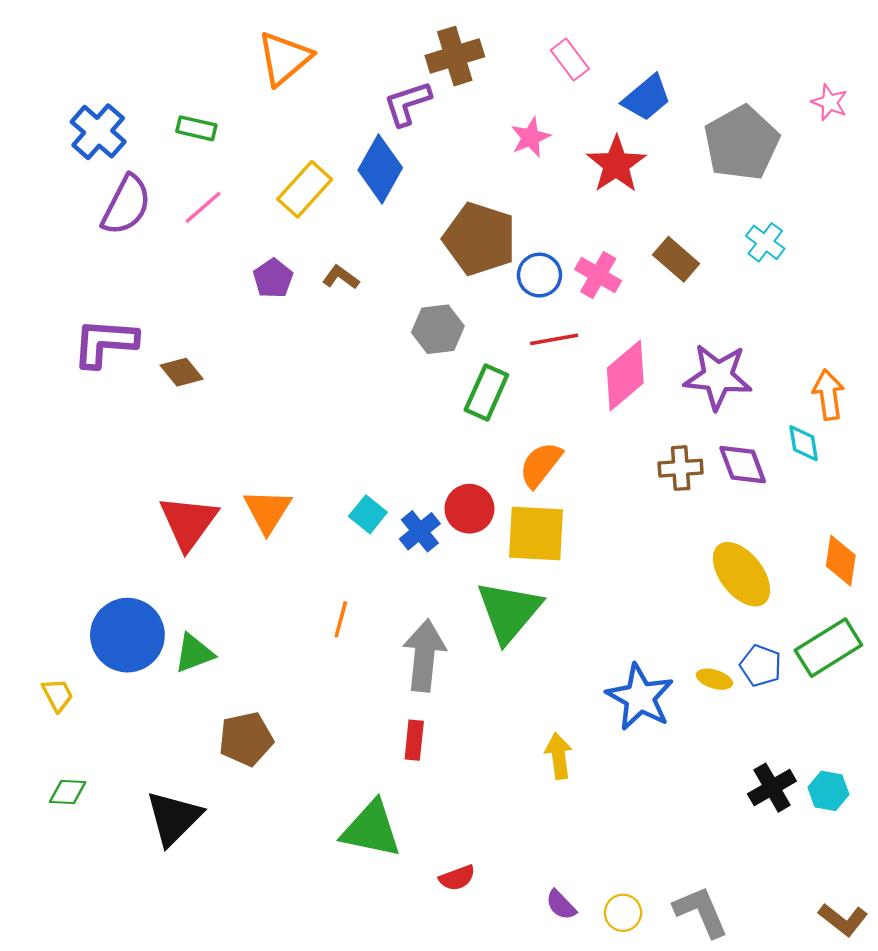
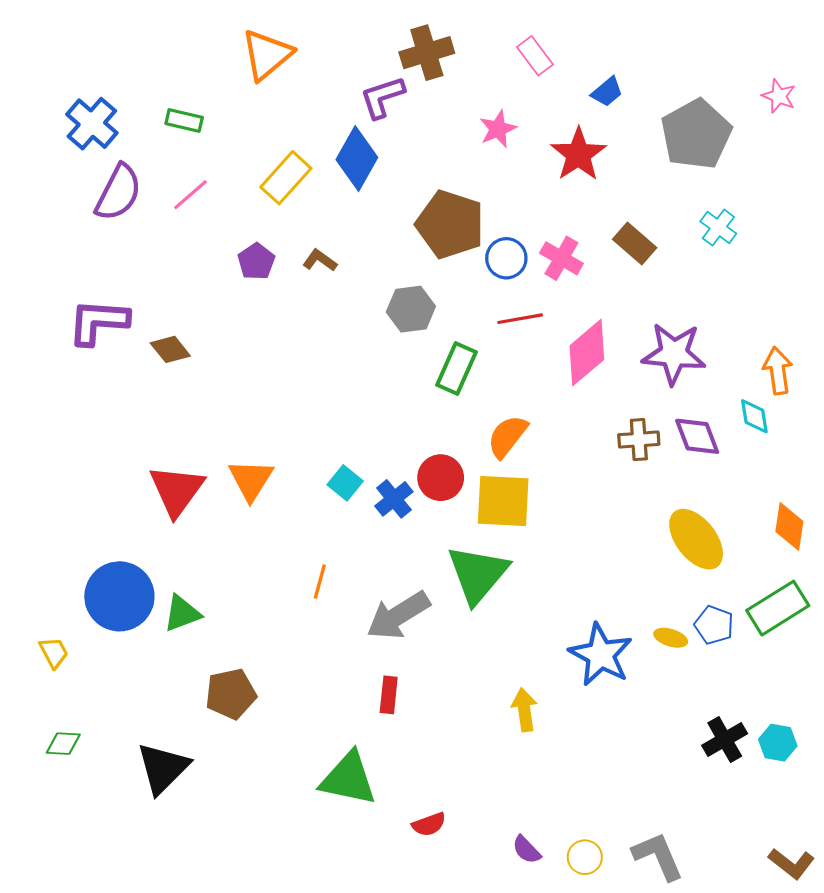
blue trapezoid: (647, 98) -> (607, 92), size x0.7
gray arrow: (424, 655) -> (398, 615), turned -128

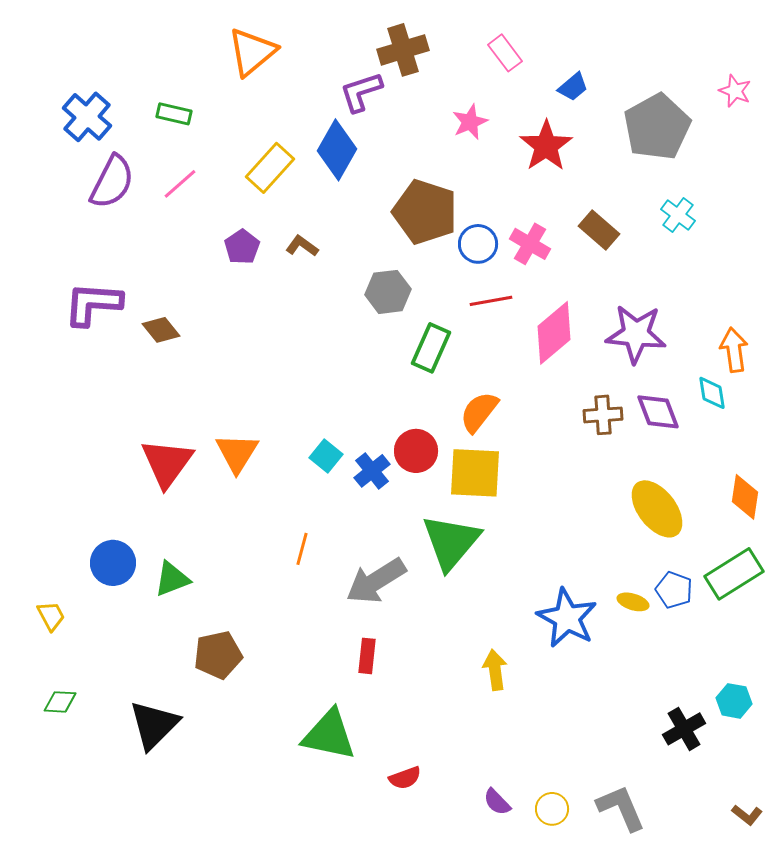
blue circle: (119, 596) -> (113, 563), size x0.7
black cross: (725, 739) -> (684, 729), moved
brown L-shape: (791, 864) -> (747, 815), size x0.7

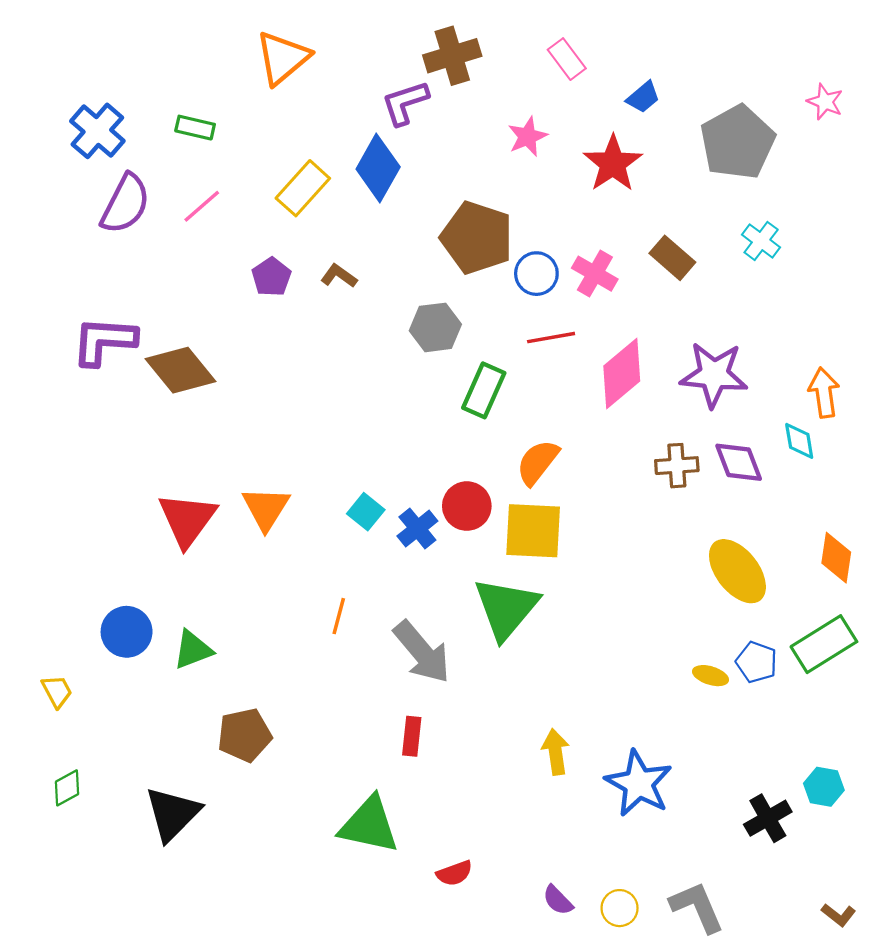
brown diamond: (161, 330) -> (180, 370), size x1.6
gray arrow: (376, 581) -> (422, 652), turned -98
blue star: (567, 618) -> (639, 783), moved
green diamond: (60, 702) -> (67, 788), turned -32

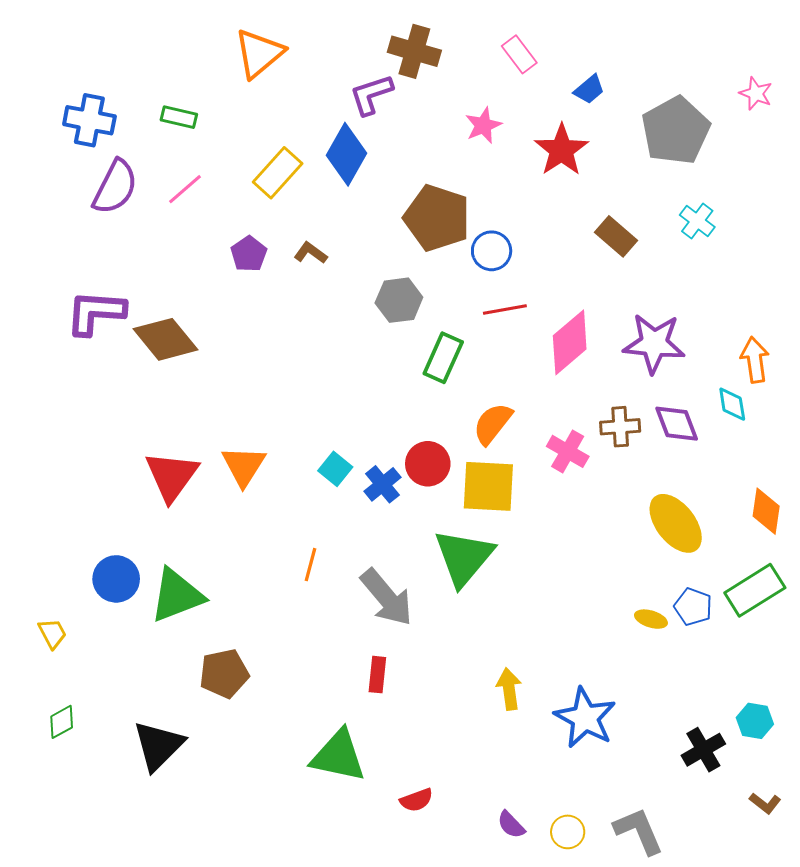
brown cross: (452, 56) -> (414, 51), turned 33
blue cross: (97, 131) -> (89, 120), turned -30
pink cross: (595, 274) -> (568, 451), moved
green triangle: (193, 650) -> (177, 595), size x1.5
brown L-shape: (839, 915) -> (765, 803), moved

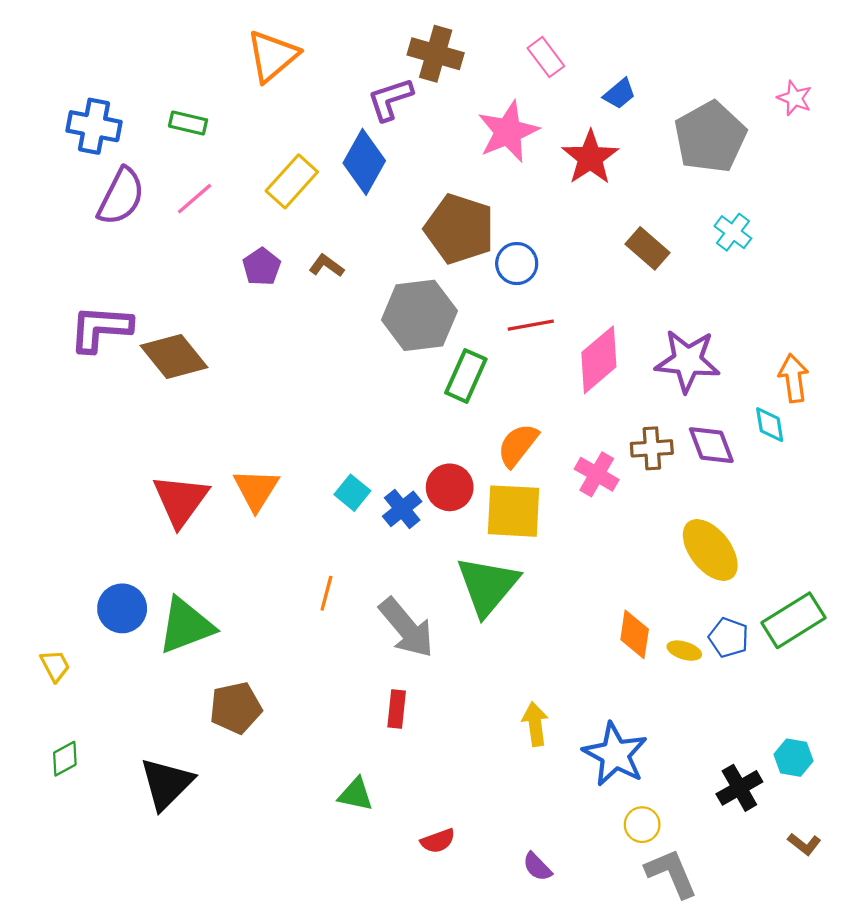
pink star: (483, 125) -> (508, 132), size x1.6
gray hexagon: (399, 300) -> (419, 315), size x1.5
orange diamond: (766, 511) -> (635, 634), moved
green triangle: (338, 756) -> (356, 794), size x0.6
yellow circle: (568, 832) -> (642, 825), moved

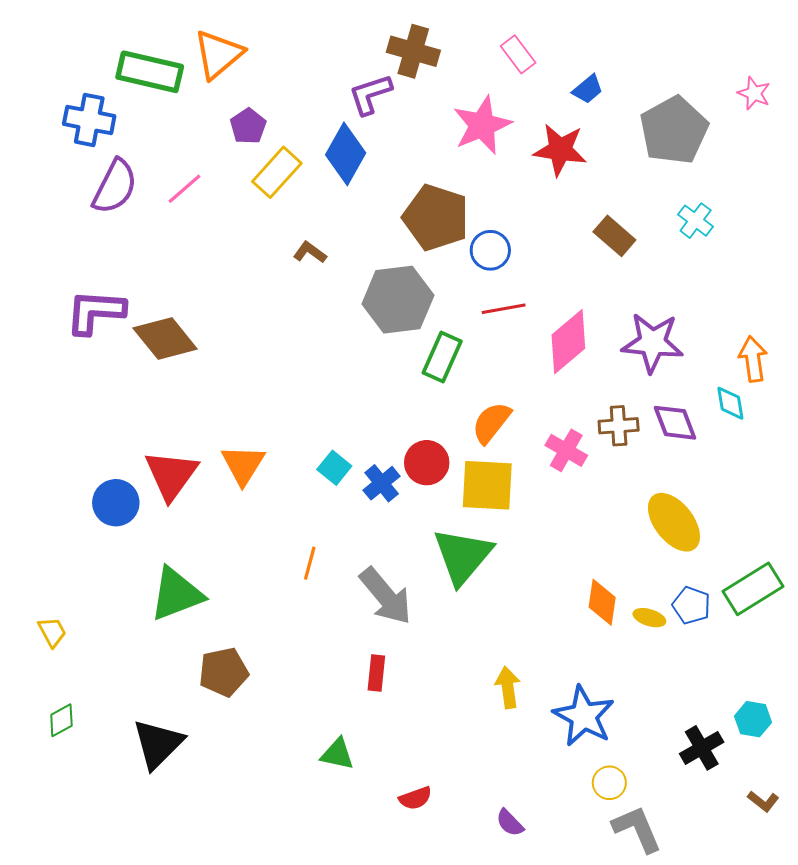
orange triangle: (272, 56) -> (218, 54), moved
green rectangle: (188, 123) -> (150, 72), moved, size x1.8
red star: (590, 158) -> (560, 150), turned -30
purple pentagon: (262, 267) -> (248, 126), moved
blue circle: (122, 608) -> (116, 503), moved

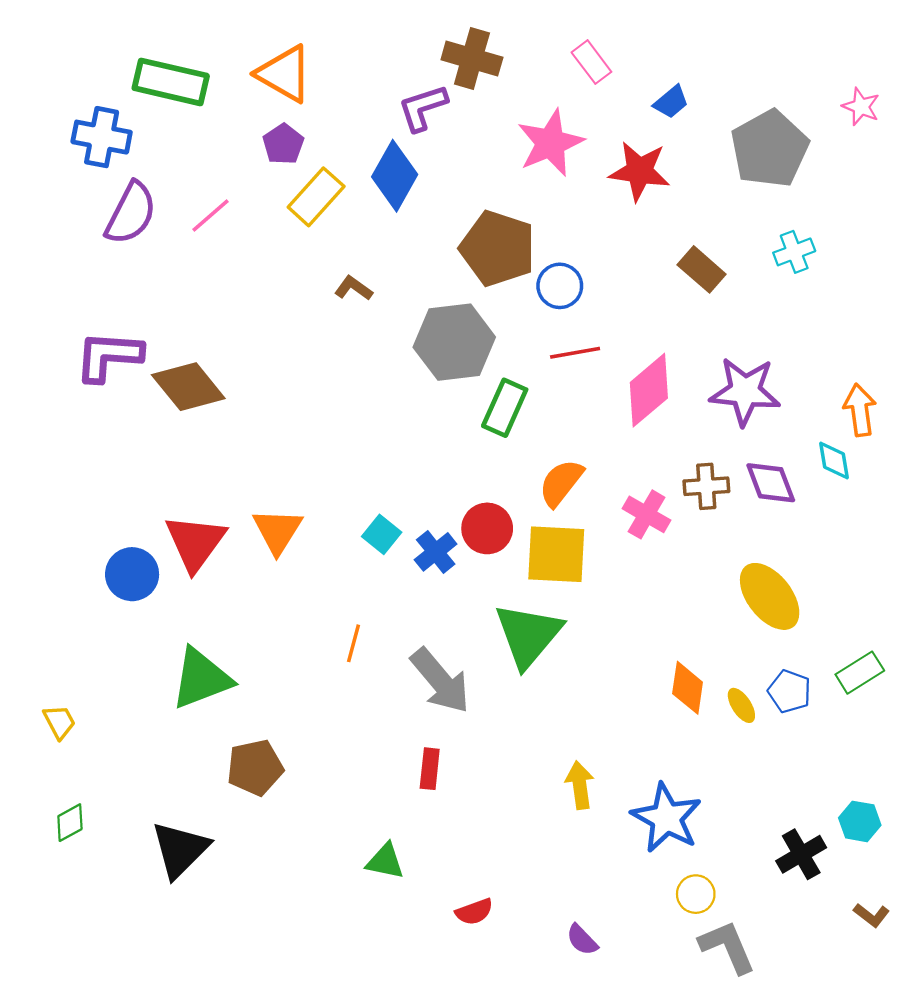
orange triangle: (218, 54) -> (284, 74), moved, turned -50
cyan cross: (696, 221) -> (794, 252), turned 32
green rectangle: (753, 589) -> (860, 673), size x0.7
yellow ellipse: (649, 618) -> (741, 705), turned 40

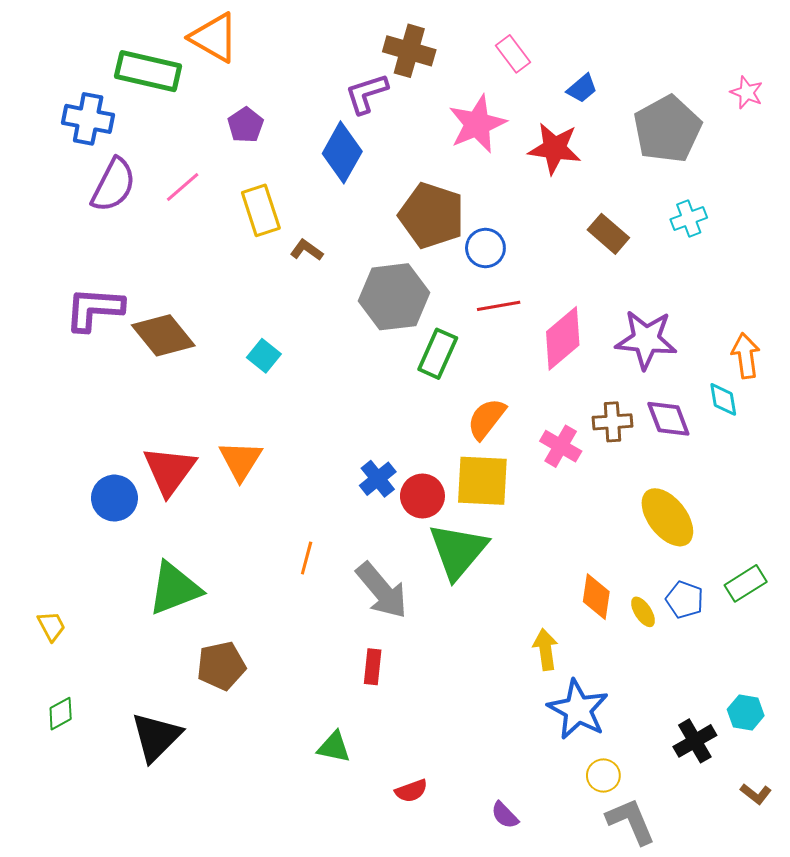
orange triangle: (284, 74) -> (214, 38), moved
yellow rectangle: (316, 197) -> (261, 210), moved, turned -60
red circle: (487, 528) -> (422, 496), moved
cyan square: (382, 534) -> (264, 356), moved
yellow arrow: (580, 785) -> (545, 649), moved

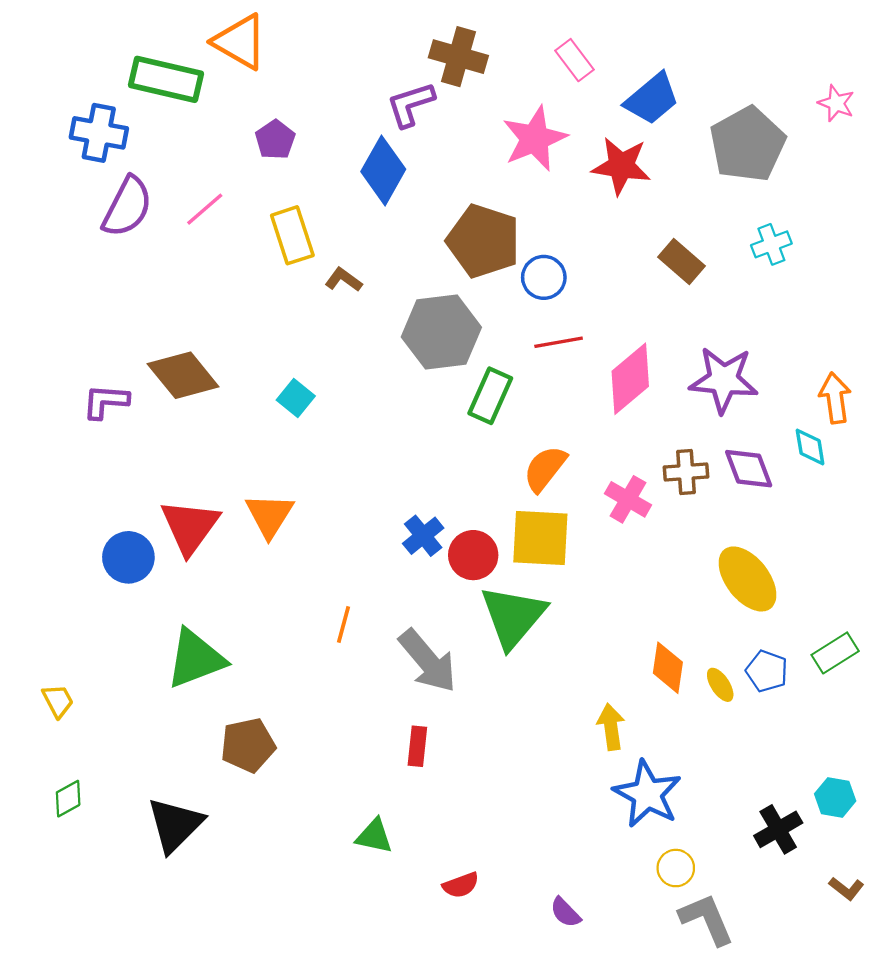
blue trapezoid: (582, 88) -> (652, 99), size x1.6
purple L-shape: (94, 309) -> (106, 401), moved, size x0.7

